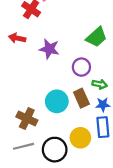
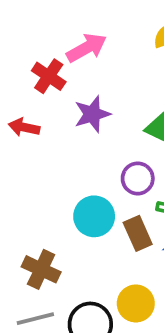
purple star: (49, 49) -> (92, 114), moved, turned -30
cyan circle: (57, 101) -> (94, 216), moved

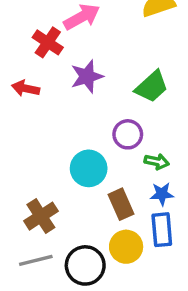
brown rectangle: (138, 233) -> (121, 204), moved
brown cross: (41, 269) -> (41, 216), turned 32

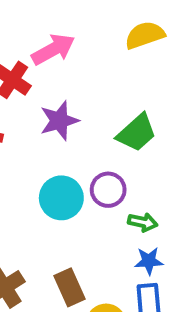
cyan circle: (89, 168) -> (61, 198), moved
brown rectangle: (121, 204) -> (69, 287), moved

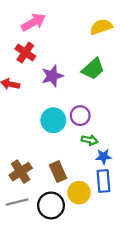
pink arrow: (53, 49) -> (33, 22), moved
green trapezoid: (137, 133) -> (93, 69), moved
green arrow: (143, 222) -> (90, 140), moved

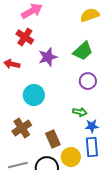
purple circle: (80, 116) -> (88, 81), moved
cyan circle: (53, 120) -> (34, 95), moved
brown cross: (21, 172) -> (22, 128), moved

